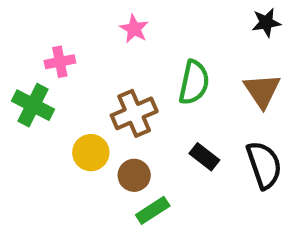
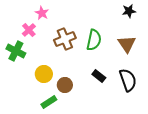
pink star: (134, 29) -> (42, 13), moved
pink cross: (60, 62) -> (29, 30), turned -32
brown cross: (134, 113) -> (65, 39), moved
green rectangle: (153, 210) -> (49, 102), moved

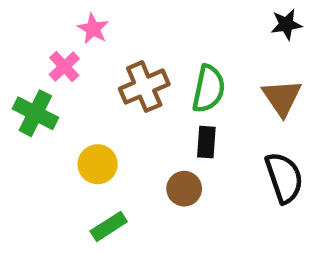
black rectangle: (99, 76) -> (206, 142), moved, turned 56
brown circle: (65, 85) -> (184, 189), moved

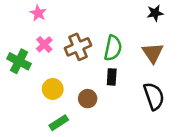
pink star: (93, 29) -> (38, 13), moved
pink cross: (64, 67) -> (44, 44), moved
brown circle: (184, 189) -> (88, 99), moved

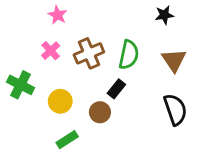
pink star: (38, 13) -> (57, 15), moved
black star: (155, 13) -> (164, 15), moved
green cross: (19, 61) -> (20, 85), moved
black rectangle: (112, 77) -> (116, 89), moved, turned 35

